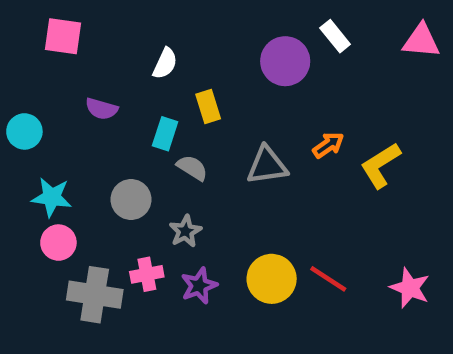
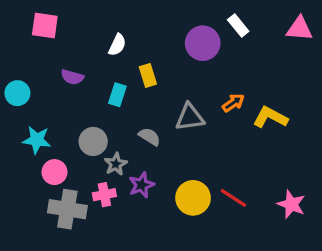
yellow L-shape: (380, 165) -> (270, 117), turned 60
gray semicircle: (192, 168) -> (150, 137), moved
gray star: (185, 231) -> (116, 164), moved
pink circle: (58, 243) -> (54, 172), moved
purple star: (199, 286) -> (141, 185), moved

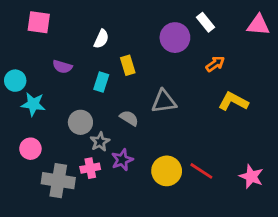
orange arrow: (233, 103) -> (215, 64), moved
cyan star: (37, 140) -> (33, 104), moved
pink circle: (54, 172) -> (30, 149), moved

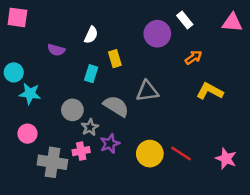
pink square: (39, 22) -> (17, 17), moved
purple semicircle: (62, 67) -> (56, 50), moved
gray semicircle: (129, 118) -> (116, 106), size x1.5

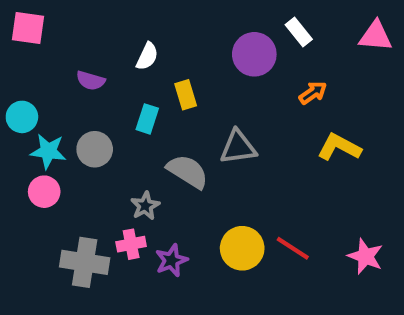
gray circle: (72, 110) -> (95, 149), moved
pink circle: (27, 134) -> (44, 192), moved
purple star: (110, 144) -> (171, 260), moved

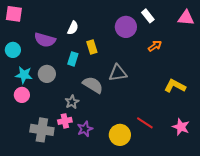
purple semicircle: (91, 81) -> (45, 40), size x1.5
cyan circle: (22, 117) -> (13, 50), moved
yellow L-shape: (339, 147) -> (175, 86), moved
yellow circle: (242, 248) -> (120, 135), moved

